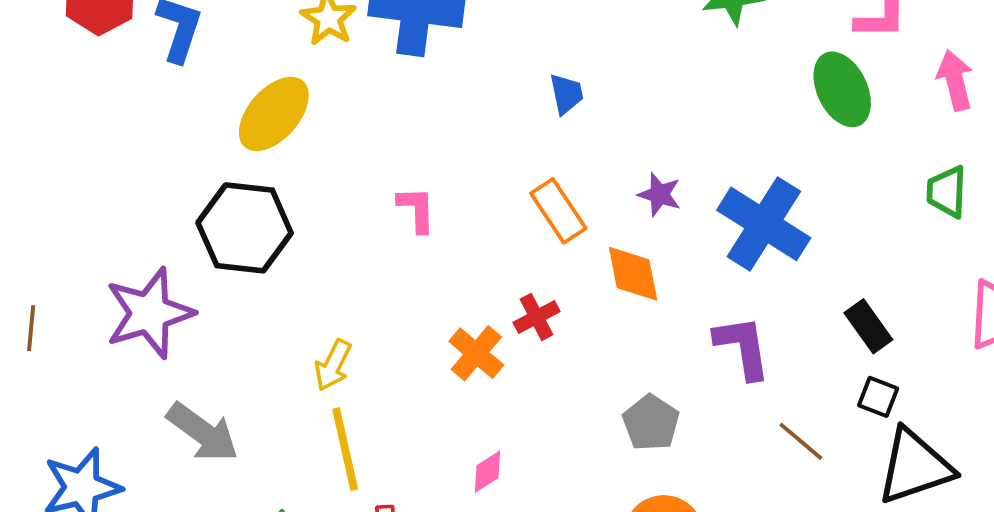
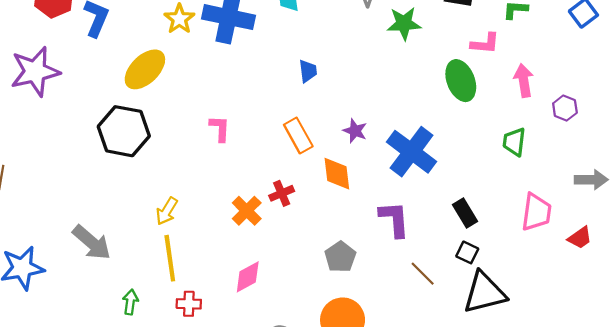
purple star: (149, 313) -> (35, 71), moved
pink diamond: (488, 472) -> (248, 277), size x1.4

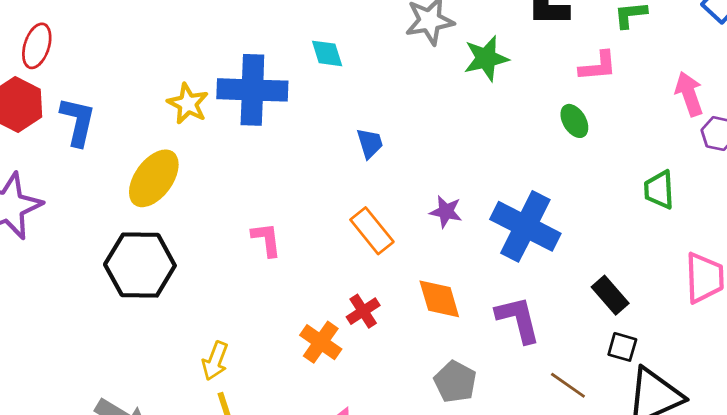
pink arrow: (524, 80) -> (689, 94), moved
green ellipse: (461, 81) -> (574, 121), size x0.6
orange diamond: (337, 174) -> (439, 299), moved

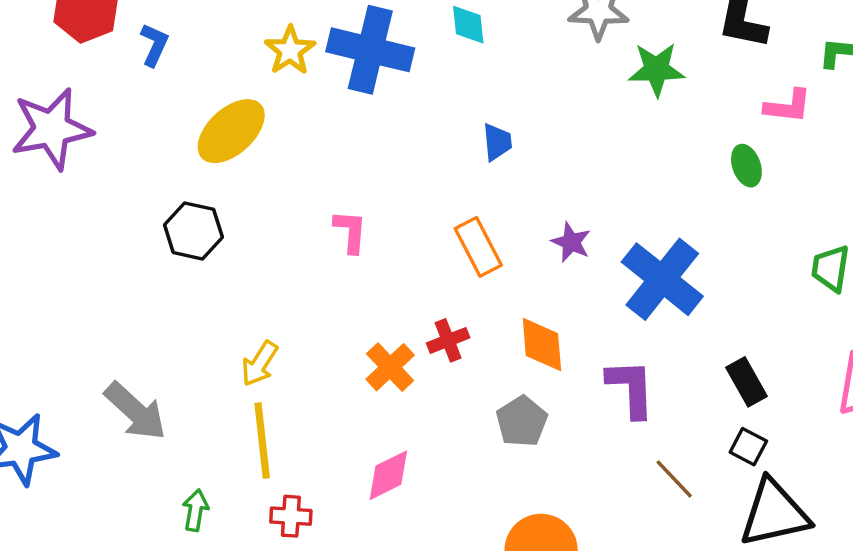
blue L-shape: (78, 121) -> (154, 45), size x0.7
black hexagon: (140, 265) -> (193, 231), size x0.7
gray pentagon: (455, 382) -> (522, 421), moved

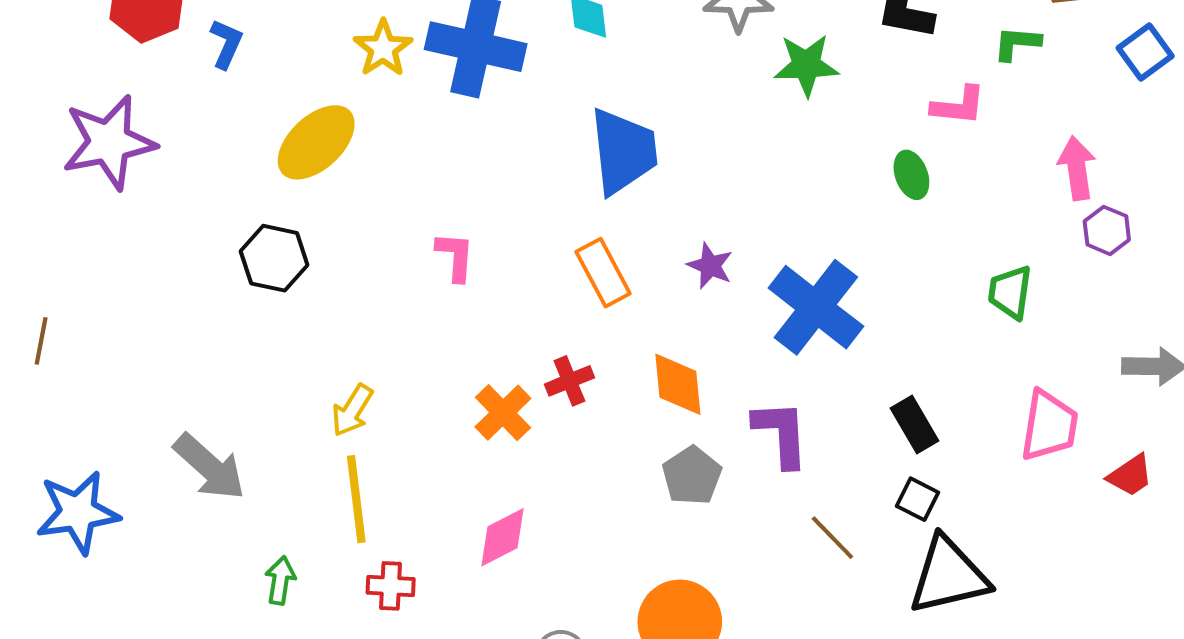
blue trapezoid: (497, 142) -> (623, 151), size x2.0
gray pentagon: (522, 421) -> (692, 476), moved

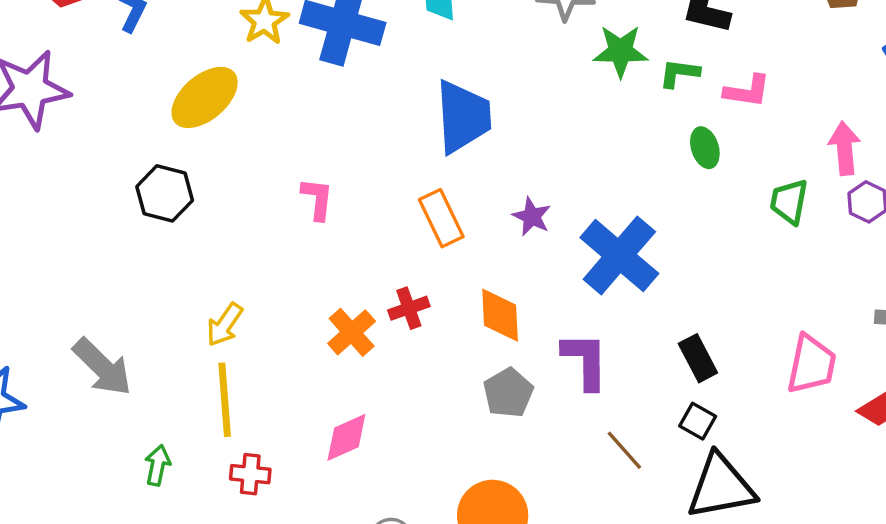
green L-shape: (1017, 43) -> (679, 73), moved
green trapezoid: (1010, 292) -> (789, 202), moved

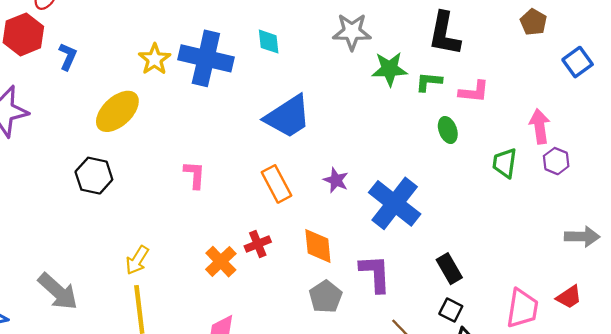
blue trapezoid: (463, 117) -> (288, 117), turned 63
pink trapezoid: (811, 364) -> (522, 308), moved

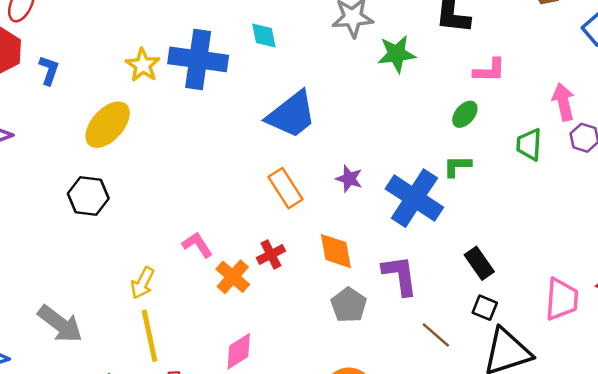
green L-shape: (429, 82) -> (457, 166), moved
green ellipse: (448, 130) -> (465, 114), turned 65
pink L-shape: (194, 175) -> (197, 245), moved, turned -32

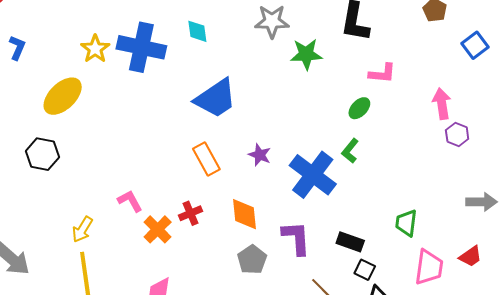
green trapezoid: (529, 145) -> (406, 223), moved
green L-shape: (457, 166) -> (350, 151), turned -55
black rectangle: (479, 263) -> (350, 242), moved, turned -40

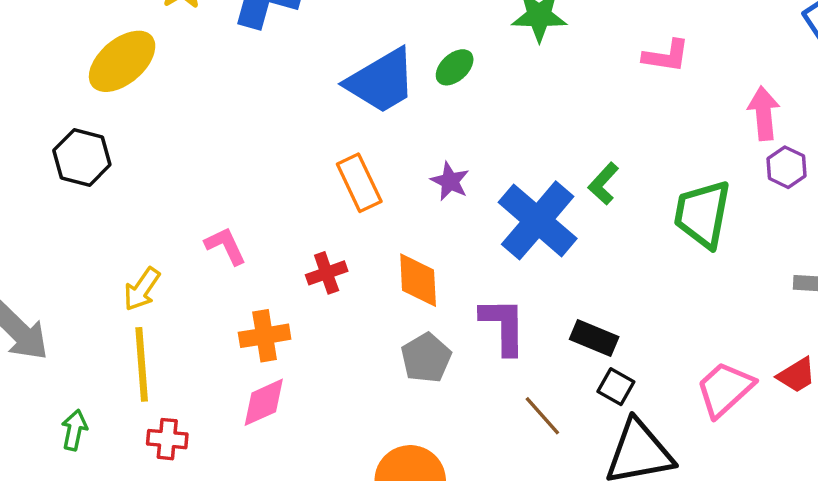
green ellipse: (359, 108) -> (455, 67), moved
green trapezoid: (406, 223) -> (702, 214), moved, size x1.5
orange cross: (158, 229) -> (265, 336), moved, turned 32
pink trapezoid: (429, 267) -> (725, 389), turned -144

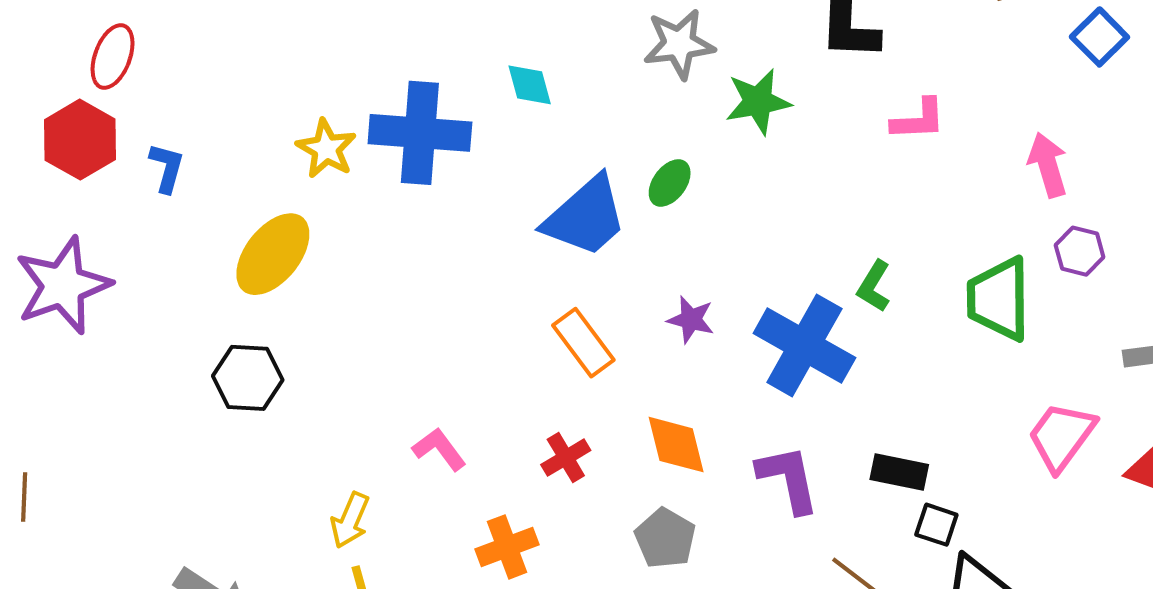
purple hexagon: (786, 167) -> (1080, 251), moved
gray pentagon: (426, 358) -> (665, 538), moved
pink trapezoid: (725, 389) -> (1061, 436), moved

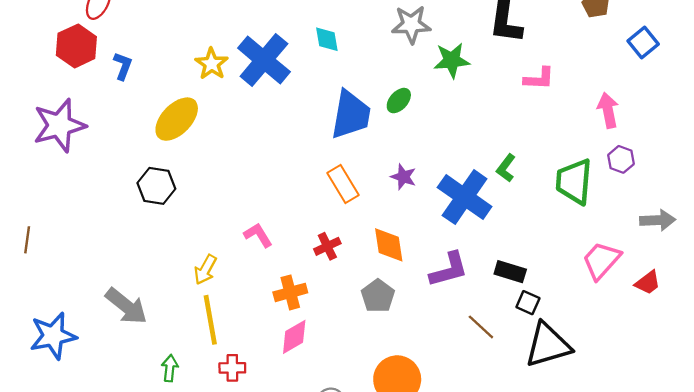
blue cross: (420, 133) -> (264, 60), turned 30
blue trapezoid: (586, 217) -> (351, 115), turned -44
purple L-shape: (788, 479) -> (449, 270), turned 81

